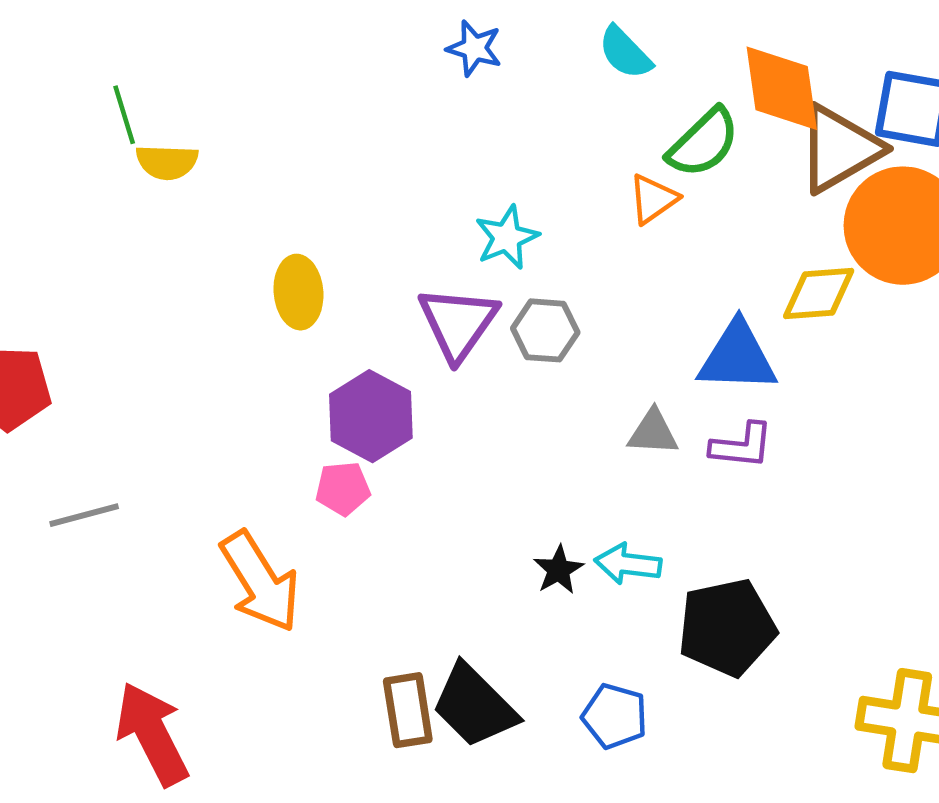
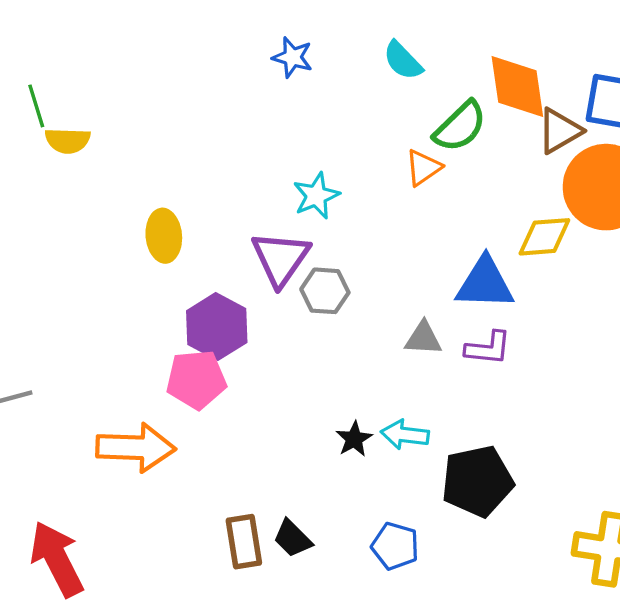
brown triangle: (839, 149) -> (560, 131), size x0.7
gray hexagon: (545, 330) -> (325, 291), moved
pink pentagon: (343, 489) -> (196, 380), size x1.5
orange arrow: (260, 582) -> (136, 448), turned -56
black trapezoid: (474, 706) -> (292, 538), size x0.6

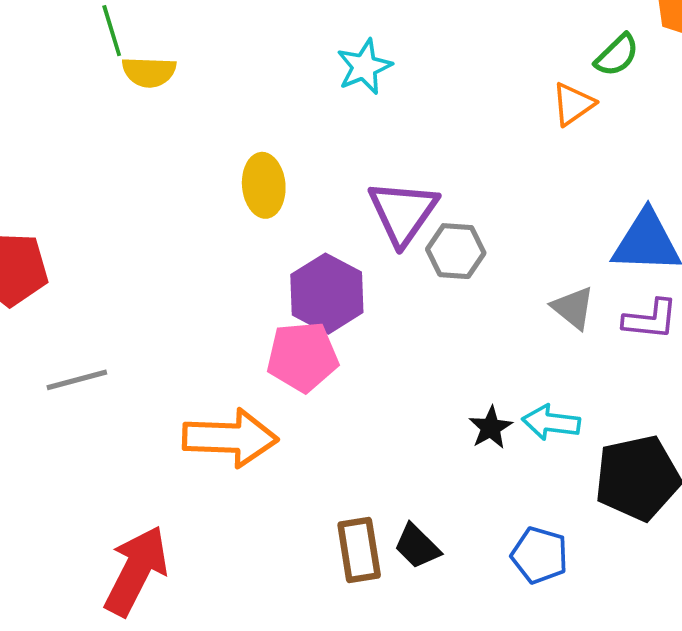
green semicircle: (460, 127) -> (617, 55), size x0.7
cyan star: (316, 196) -> (364, 67), moved
gray triangle: (423, 338) -> (573, 308), turned 36
red arrow: (57, 559) -> (136, 571), turned 54

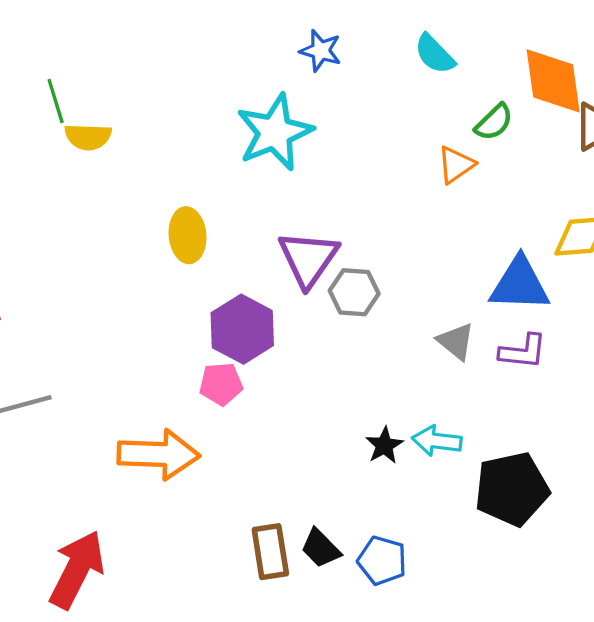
cyan star: (364, 67) -> (275, 132), size x1.6
pink pentagon: (302, 357) -> (221, 384), size x0.7
blue pentagon: (540, 555) -> (382, 561), moved

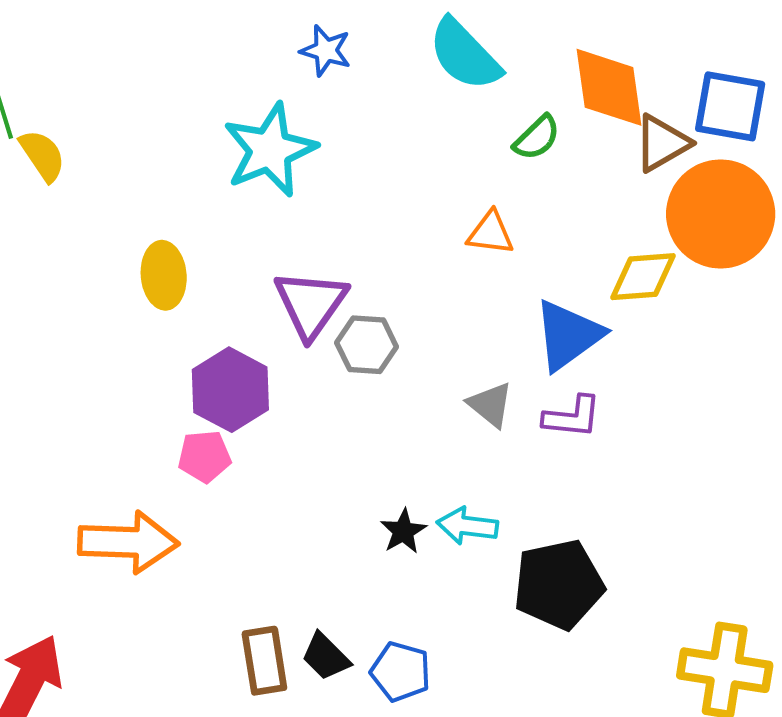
cyan semicircle: (435, 54) -> (465, 55), size x1.5
yellow semicircle: (88, 137) -> (42, 155), turned -126
orange triangle: (456, 165) -> (490, 233), moved, turned 42
blue triangle: (520, 284) -> (568, 335), turned -38

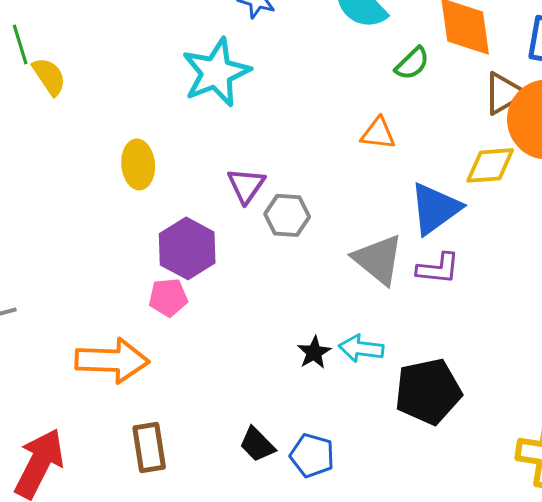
brown triangle: (662, 143) -> (504, 93), moved
purple triangle: (311, 304) -> (246, 185), size x0.7
gray triangle: (490, 405) -> (378, 259), size x1.5
brown rectangle: (264, 661) -> (149, 447), moved

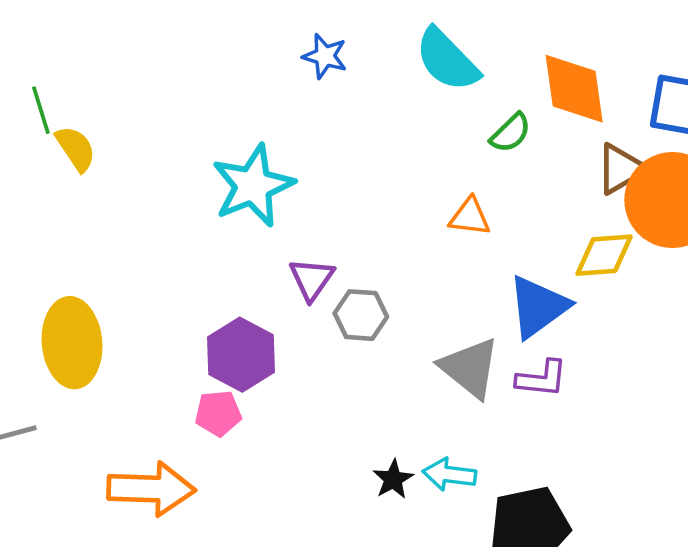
cyan star: (216, 72) -> (253, 186), moved
yellow ellipse: (138, 164) -> (72, 343), moved, size x1.5

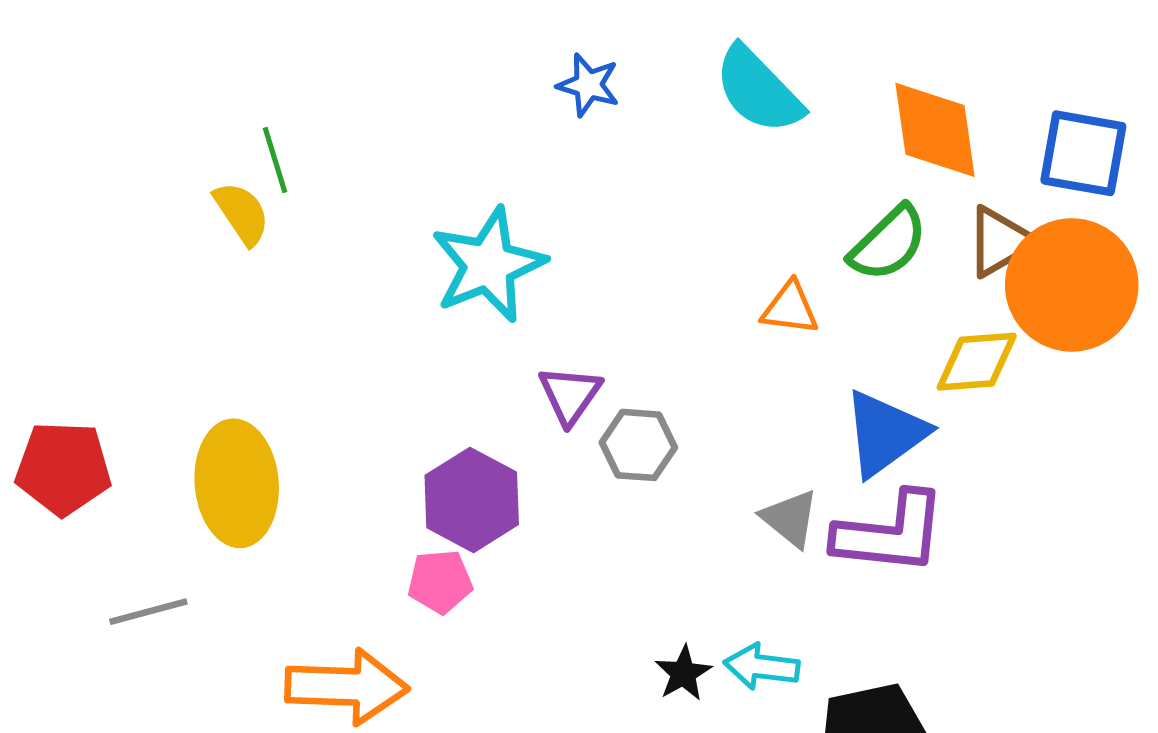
green line: (41, 110) -> (275, 160), moved
green semicircle: (511, 133) -> (888, 243), moved, size x1.4
gray triangle: (470, 368) -> (790, 518), size x0.7
purple L-shape: (542, 379) -> (890, 533), size x1.6

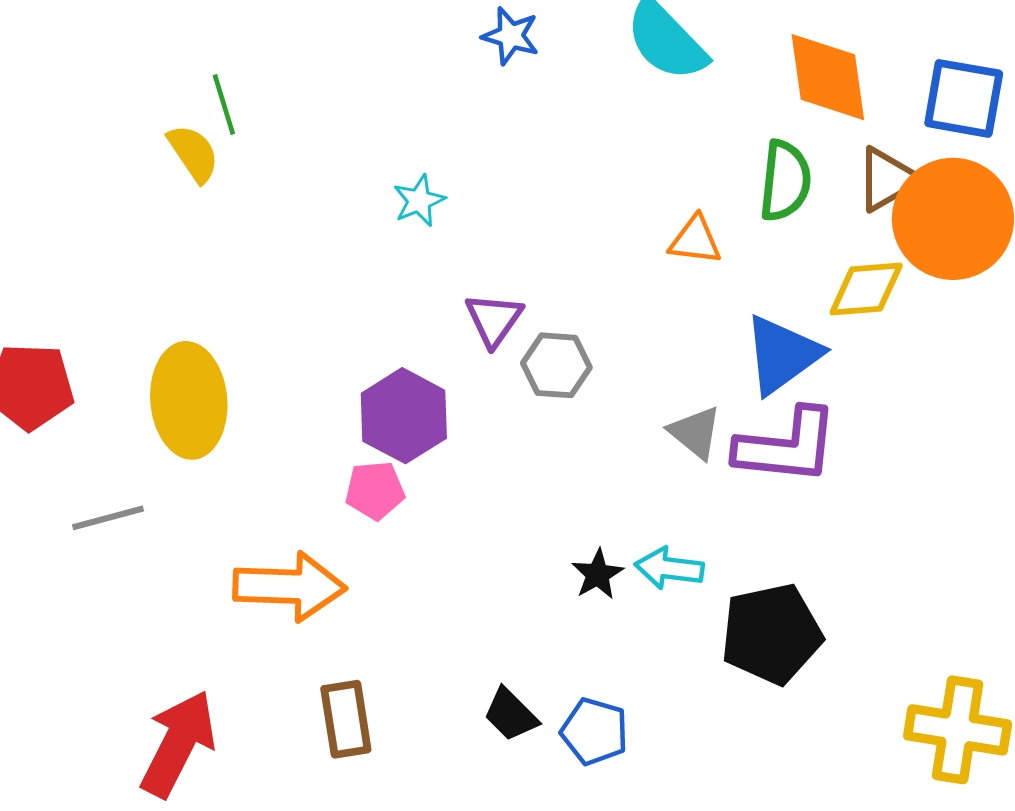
green semicircle: (888, 243) -> (785, 181), turned -40
cyan star: (488, 265) -> (419, 201), size x0.5

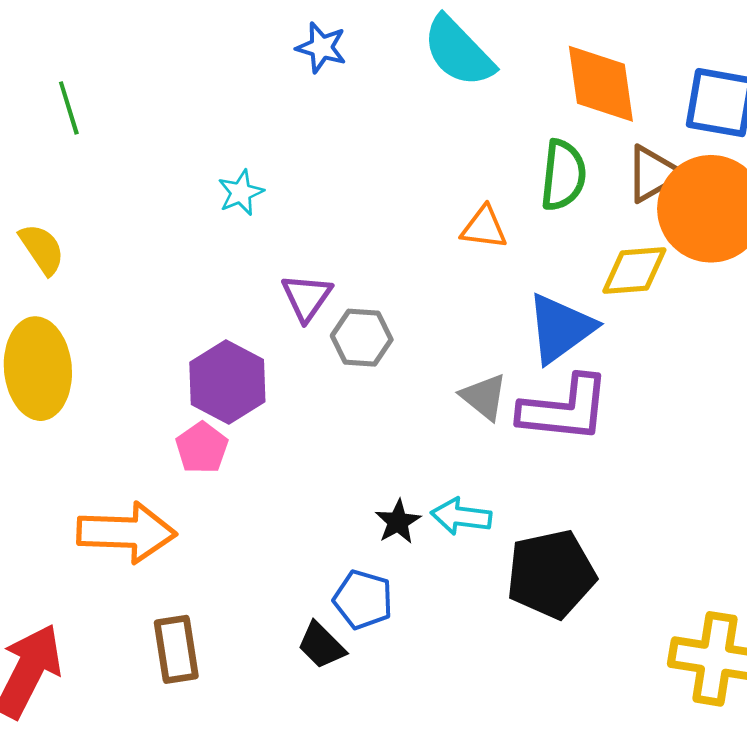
yellow semicircle: (193, 153) -> (42, 249), moved
pink pentagon: (375, 490) -> (202, 448), turned -30
blue pentagon: (595, 731) -> (363, 600), moved

